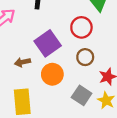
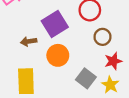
brown circle: (85, 57) -> (103, 37), moved

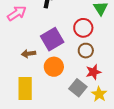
brown circle: (103, 37) -> (86, 51), moved
red star: (113, 61) -> (93, 72), moved

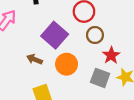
brown arrow: (29, 54) -> (35, 59), turned 48

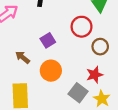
purple square: (55, 35) -> (48, 40), size x0.6
brown circle: (95, 35) -> (100, 47), moved

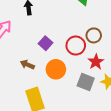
red circle: (82, 27) -> (76, 46), moved

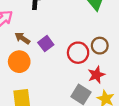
brown arrow: (27, 65) -> (22, 38), moved
orange circle: (56, 69) -> (19, 62), moved

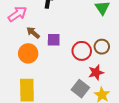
purple square: (46, 44) -> (54, 40), turned 32

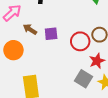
orange circle: (28, 53) -> (13, 50), moved

